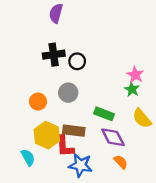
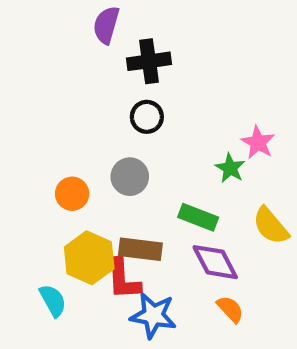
black cross: (54, 55) -> (149, 61), moved
green star: (132, 89) -> (230, 168), moved

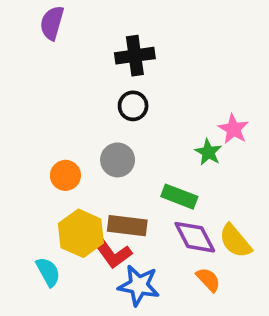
purple semicircle: (106, 25) -> (52, 23), moved
yellow semicircle: (271, 226) -> (235, 241), moved
red L-shape: (123, 279) -> (112, 253), turned -33

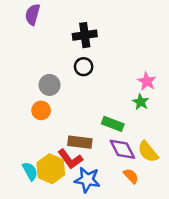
green star: (208, 152) -> (141, 102), moved
gray circle: (118, 160) -> (50, 85), moved
yellow hexagon: (81, 233) -> (51, 169), moved

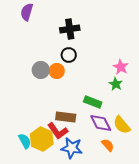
orange circle: (41, 110) -> (57, 71), moved

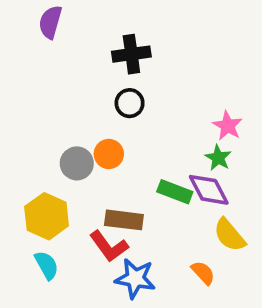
gray circle: (41, 70) -> (77, 163), moved
orange circle: (57, 71) -> (109, 154), moved
purple diamond: (101, 123) -> (209, 190), moved
yellow hexagon: (42, 139) -> (47, 216), moved

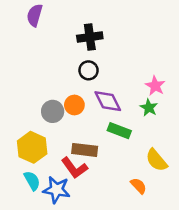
purple diamond: (209, 190) -> (108, 101), moved
blue star: (135, 278) -> (56, 190), moved

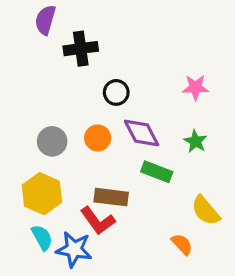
black cross: (90, 37) -> (81, 49), moved
pink star: (155, 86) -> (195, 87), moved, turned -30
gray circle: (53, 111) -> (52, 141), moved

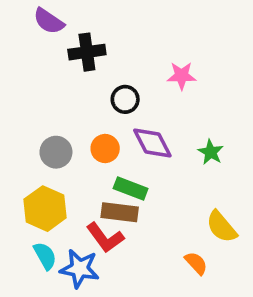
purple semicircle: (45, 20) -> (49, 21), turned -72
pink star: (195, 87) -> (182, 76), moved
green rectangle: (157, 172) -> (131, 189), moved

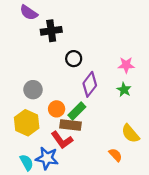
pink star: (182, 76) -> (126, 65), moved
purple diamond: (152, 143) -> (90, 84), turned 65
orange circle: (105, 148) -> (57, 109), moved
green rectangle: (131, 189) -> (77, 111), turned -66
cyan semicircle: (45, 256) -> (27, 162), moved

